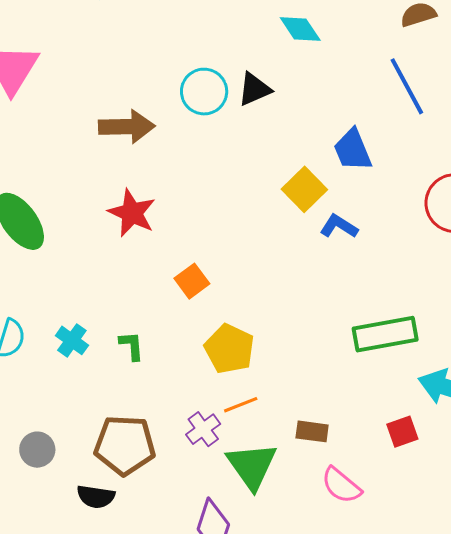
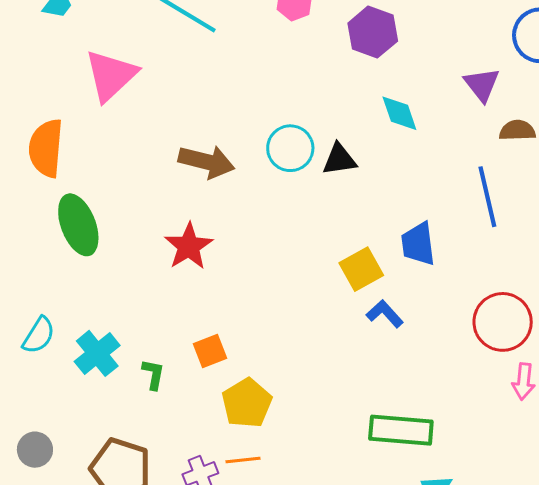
orange square: (192, 281) -> (210, 351), moved
cyan cross: (72, 340) -> (97, 353), size x1.4

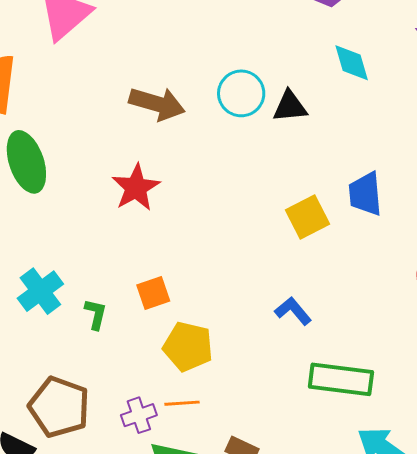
blue L-shape: (385, 314) -> (293, 311), moved
yellow pentagon: (247, 403) -> (188, 346), turned -30

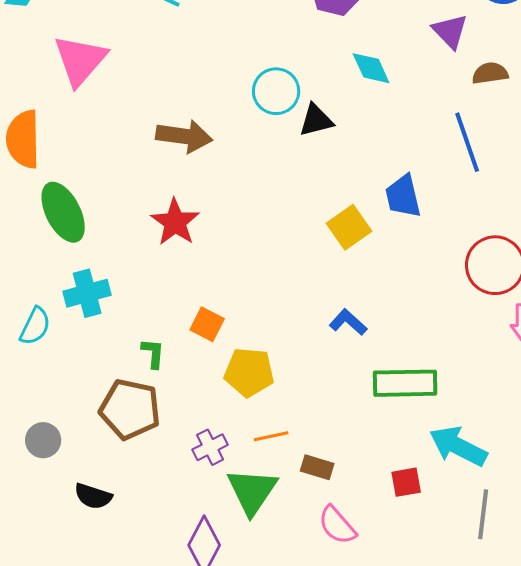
cyan circle: (241, 93) -> (276, 91), moved
cyan cross: (40, 291) -> (87, 293), moved, turned 30
orange square: (153, 293) -> (207, 324), turned -36
orange line: (182, 403) -> (271, 436), moved
brown pentagon: (59, 407) -> (130, 409), moved

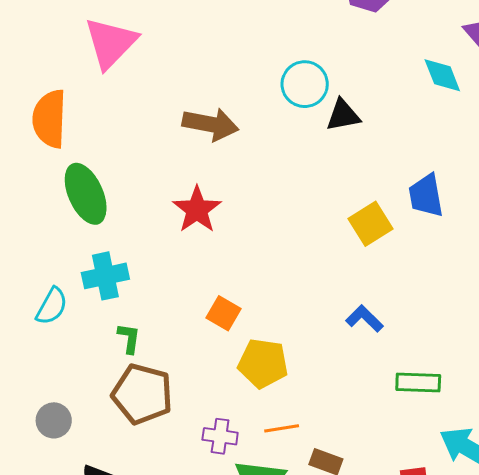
cyan diamond: (371, 68) -> (442, 75), moved
green L-shape: (153, 353) -> (129, 338), moved
green rectangle: (405, 383) -> (418, 382), size x0.7
purple cross: (210, 447) -> (220, 436), turned 32

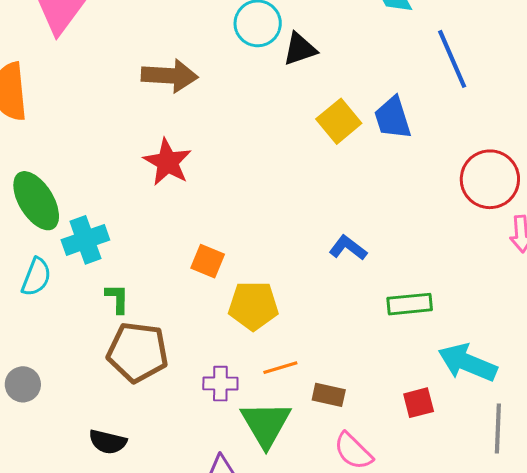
green ellipse: (86, 194) -> (36, 201), moved
yellow square: (370, 224) -> (339, 121), moved
gray circle: (54, 420) -> (23, 384), moved

